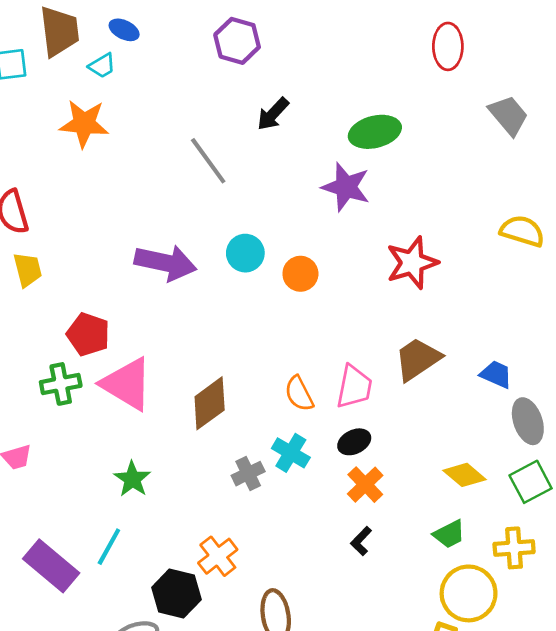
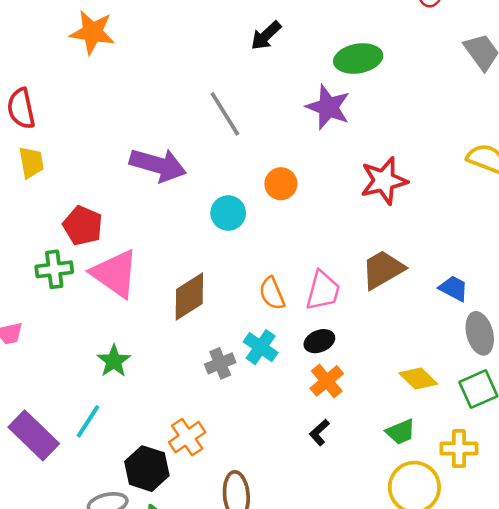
gray line: (208, 161) -> (225, 114), moved
cyan circle: (245, 253) -> (228, 213), moved

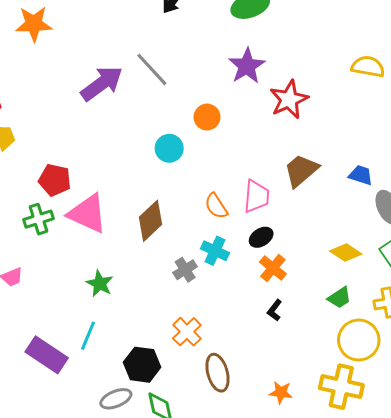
purple star: (328, 107) -> (247, 66), moved, turned 30
purple arrow: (158, 165) -> (102, 83), moved, turned -42
orange cross: (187, 437) -> (187, 332), moved

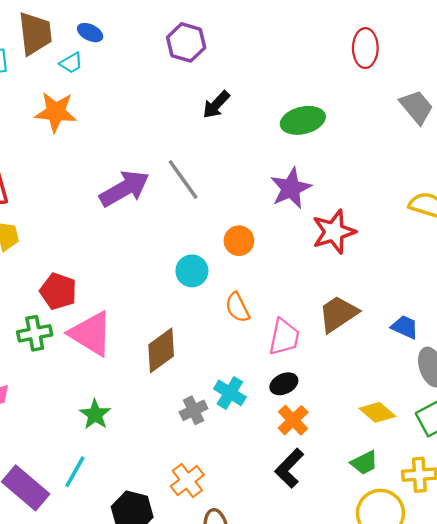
orange semicircle: (216, 206) -> (237, 307), moved
black L-shape: (275, 310) -> (289, 468), size x1.6

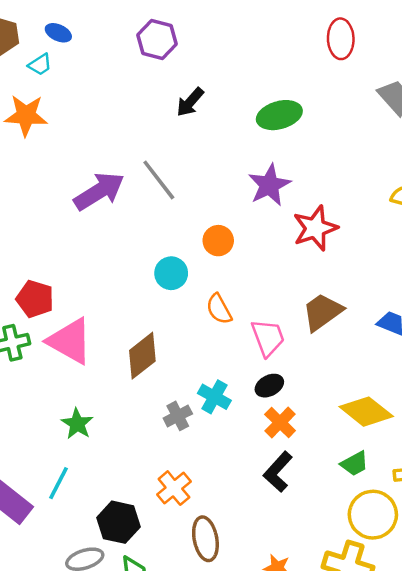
pink trapezoid: (284, 337) -> (268, 338), turned -30
yellow diamond: (377, 412) -> (366, 412), size x1.4

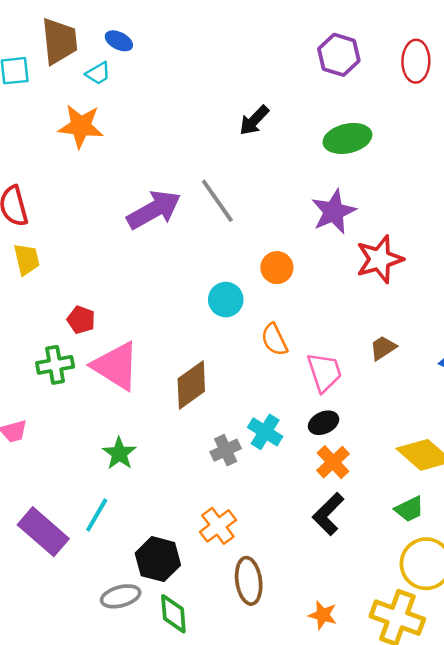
purple hexagon: (157, 39) -> (339, 55), moved
red pentagon: (35, 299) -> (81, 320), size x0.7
brown trapezoid: (322, 312) -> (383, 348), size x0.6

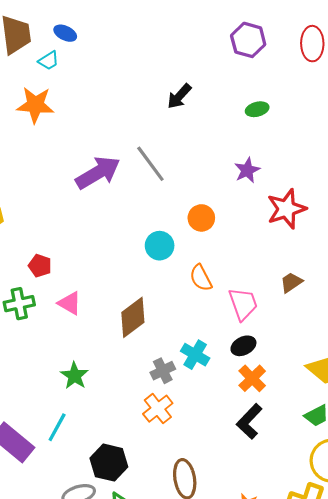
green ellipse: (347, 138) -> (257, 109), size x0.6
purple star: (334, 212) -> (247, 170), size x0.7
pink triangle: (116, 366) -> (70, 303), size x0.6
orange cross: (218, 526) -> (158, 409), moved

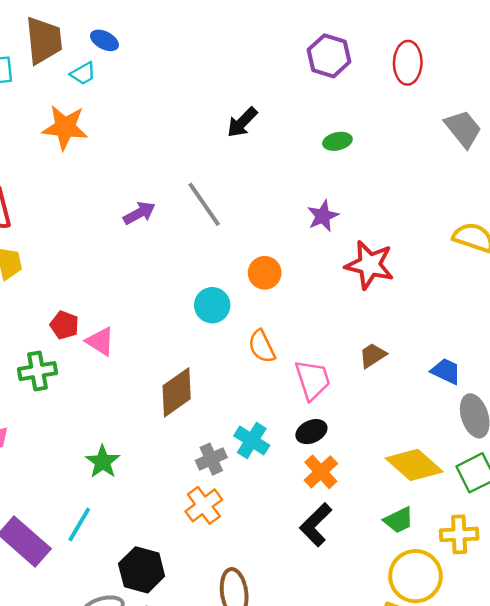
purple arrow: (98, 173) -> (139, 213), size x0.6
red star: (286, 209) -> (370, 265), turned 30
pink triangle: (70, 303) -> (100, 341), moved

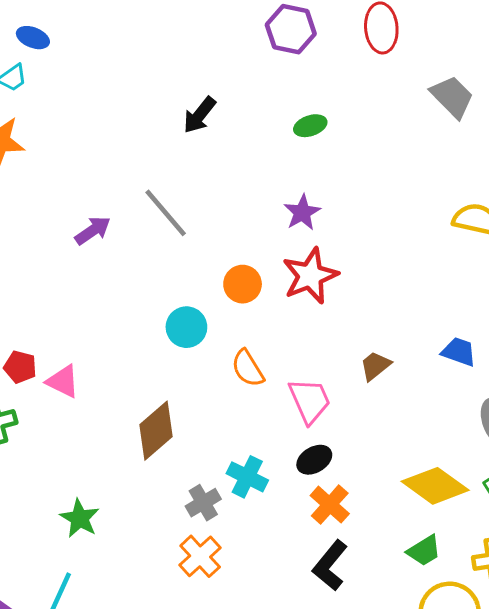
red star: (370, 265) -> (310, 276), moved, turned -30
blue trapezoid: (446, 371) -> (459, 352), moved

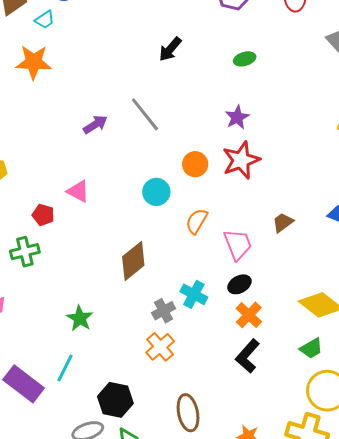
orange semicircle: (248, 368) -> (197, 221), turned 60
pink triangle: (63, 381) -> (78, 191), moved

